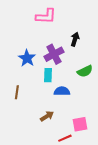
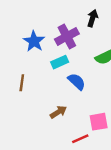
cyan rectangle: (48, 75) -> (60, 62), turned 64
blue semicircle: (62, 91) -> (77, 82), turned 42

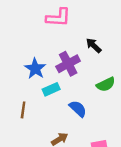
black arrow: (92, 18) -> (94, 45), turned -63
cyan rectangle: (60, 62) -> (51, 89), moved

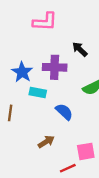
purple cross: (68, 64) -> (55, 67), turned 30
cyan rectangle: (51, 89) -> (38, 93), turned 35

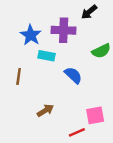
black arrow: (80, 49) -> (89, 12), turned -84
brown arrow: (46, 142) -> (45, 110), moved

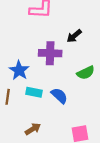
blue star: (31, 35) -> (19, 70), moved
cyan rectangle: (47, 56) -> (34, 92), moved

